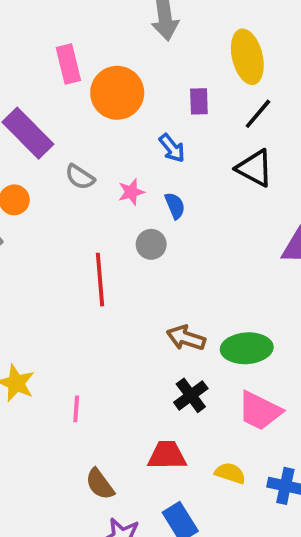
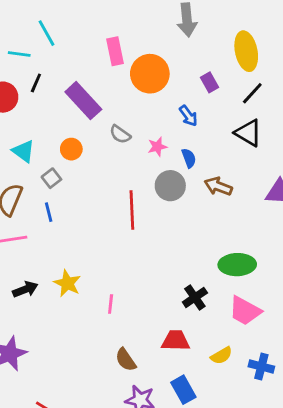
purple rectangle: (199, 101) -> (209, 82), turned -30
gray circle: (151, 244) -> (170, 186), size x1.4
brown arrow: (186, 338) -> (218, 186), moved
yellow semicircle: (230, 473) -> (221, 356), turned 130

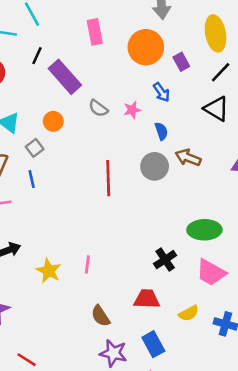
orange circle: (150, 74) -> (146, 47), moved
black line: (36, 83) -> (37, 56), moved
pink star: (157, 147) -> (132, 110), moved
gray circle: (170, 186) -> (155, 166), moved
yellow star: (67, 283) -> (49, 271), moved

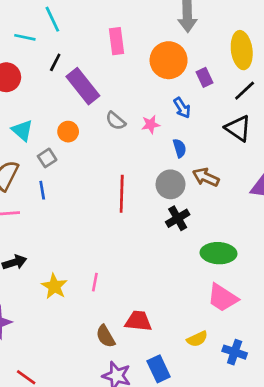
black cross: (165, 260) -> (178, 218), moved
red trapezoid: (147, 299) -> (138, 321), moved

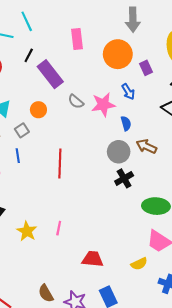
pink star: (151, 124) -> (103, 105), size x1.6
red line: (122, 194) -> (60, 163), moved
brown semicircle: (106, 336) -> (46, 293), moved
yellow semicircle: (197, 339) -> (139, 264), moved

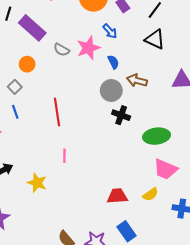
black cross: (124, 178) -> (121, 115), turned -30
pink line: (59, 228) -> (64, 156), moved
red trapezoid: (93, 259) -> (117, 196), moved

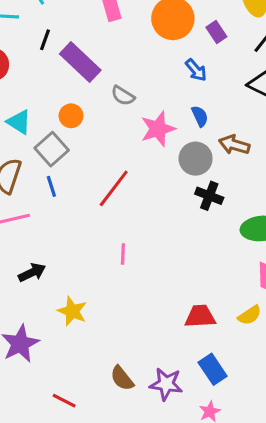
pink star: (88, 48) -> (158, 129), moved
gray square: (15, 87) -> (52, 149), size x1.5
red line: (57, 112) -> (114, 188), turned 44
yellow star: (37, 183) -> (72, 311), moved

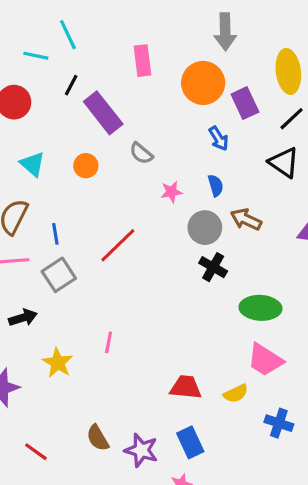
purple rectangle: (216, 32) -> (245, 103), size x1.4
pink star: (158, 129) -> (171, 192), size x0.6
gray square: (52, 149) -> (59, 275), moved
pink line: (123, 254) -> (109, 342), moved

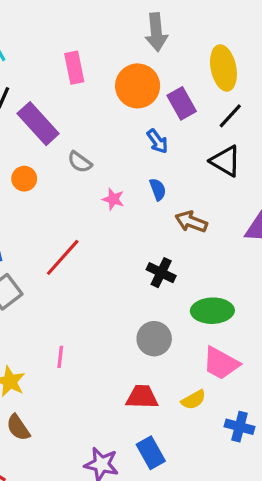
pink star: (171, 192) -> (113, 199), turned 30
gray circle: (205, 228) -> (154, 339), moved
brown semicircle: (98, 438) -> (18, 428), moved

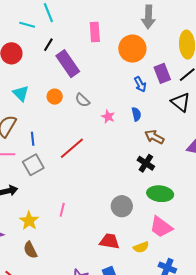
purple rectangle: (182, 103) -> (162, 73), moved
gray semicircle: (80, 162) -> (82, 100), moved
black cross: (161, 273) -> (146, 163), moved

